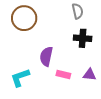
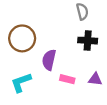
brown circle: (24, 18) -> (22, 38), moved

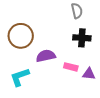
purple semicircle: (49, 60) -> (46, 56), turned 66
pink rectangle: (67, 79) -> (71, 67), moved

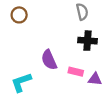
brown circle: (21, 36) -> (19, 15), moved, size x0.6
purple semicircle: (46, 56) -> (49, 60), turned -102

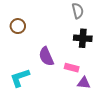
brown circle: (19, 15) -> (18, 26), moved
purple triangle: (95, 79) -> (84, 83), moved

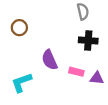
purple triangle: (84, 83) -> (97, 78), moved

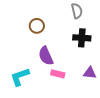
brown circle: (19, 28) -> (37, 26), moved
pink rectangle: (76, 72) -> (58, 74), moved

